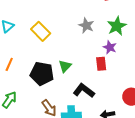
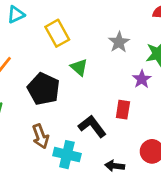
red rectangle: (101, 64) -> (123, 110), moved
green triangle: (65, 66) -> (79, 67), moved, turned -48

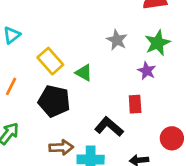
yellow rectangle: (57, 33) -> (50, 61), moved
brown arrow: (40, 136) -> (61, 147), turned -60

